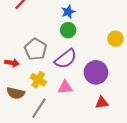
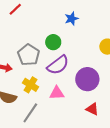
blue star: (68, 12) -> (72, 19), moved
green circle: (68, 30) -> (53, 42), moved
red triangle: (102, 103) -> (92, 109), turned 32

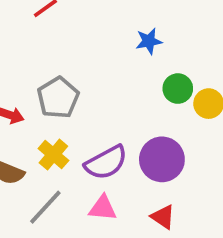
green circle: (53, 42) -> (178, 89), moved
purple semicircle: (58, 65) -> (106, 162), moved
pink triangle: (57, 93) -> (103, 208), moved

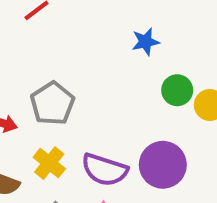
purple semicircle: (106, 162) -> (105, 170), turned 48

